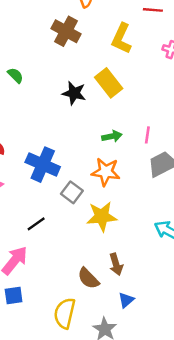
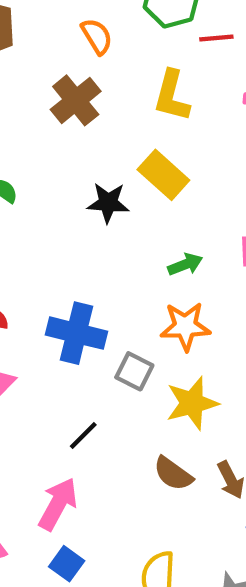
brown cross: (66, 31) -> (76, 100), turned 32
brown semicircle: (88, 278) -> (173, 474), moved
blue square: (14, 296) -> (67, 564), turned -36

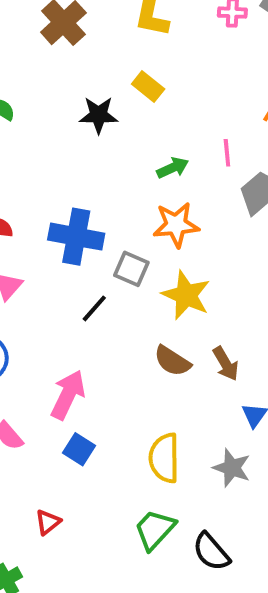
yellow rectangle: (163, 175) -> (148, 87), size x0.7
yellow star: (192, 403) -> (186, 295), turned -30
black line: (83, 436) -> (94, 308), moved

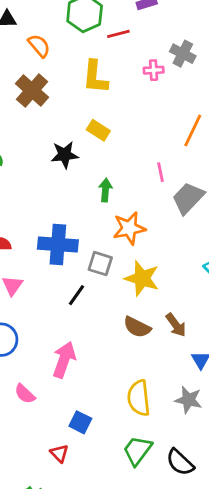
green arrow: (173, 168) -> (105, 190), moved, turned -55
blue square: (79, 449) -> (80, 422), moved
red triangle: (48, 522) -> (59, 453), turned -30

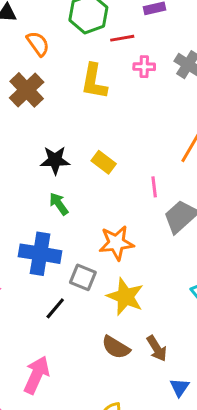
pink cross: (154, 70) -> (144, 67), moved
yellow rectangle: (98, 130) -> (104, 162), moved
green arrow: (105, 190) -> (59, 204), moved, turned -45

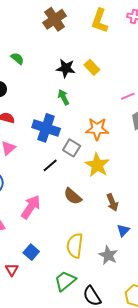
yellow rectangle: (104, 162) -> (92, 67), moved
pink line: (154, 187) -> (128, 96), turned 64
brown semicircle: (116, 347) -> (73, 196), moved

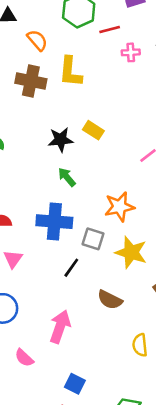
brown cross: (55, 19) -> (31, 81), turned -30
yellow L-shape: (100, 21) -> (70, 72), moved
yellow semicircle: (75, 246) -> (140, 345), moved, size x0.7

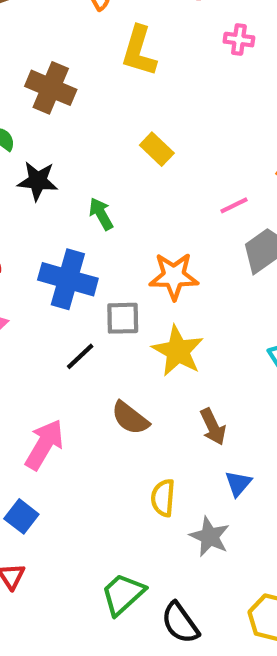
brown cross: (31, 81) -> (51, 88), moved
black star: (61, 140) -> (38, 181), moved
gray square: (93, 239) -> (123, 318), turned -30
blue square: (75, 384) -> (21, 516), moved

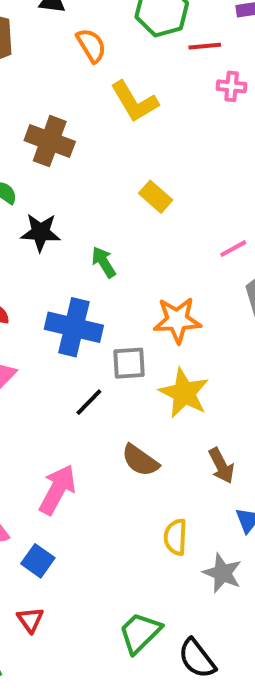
yellow L-shape: (139, 51) -> (134, 102), turned -45

